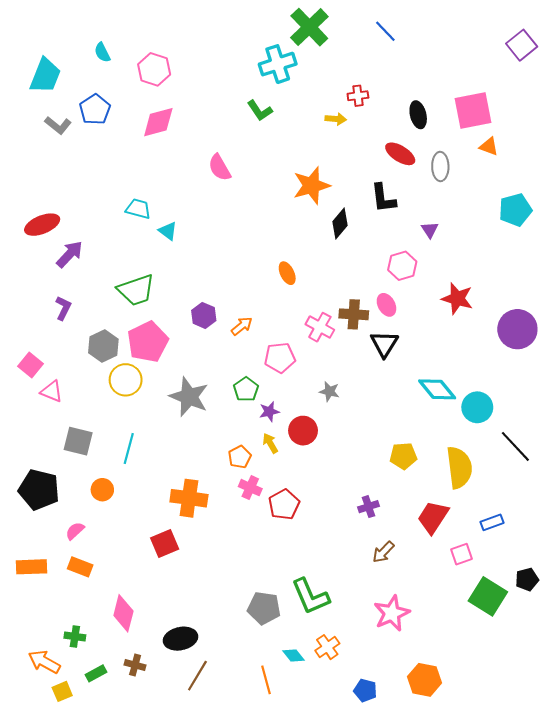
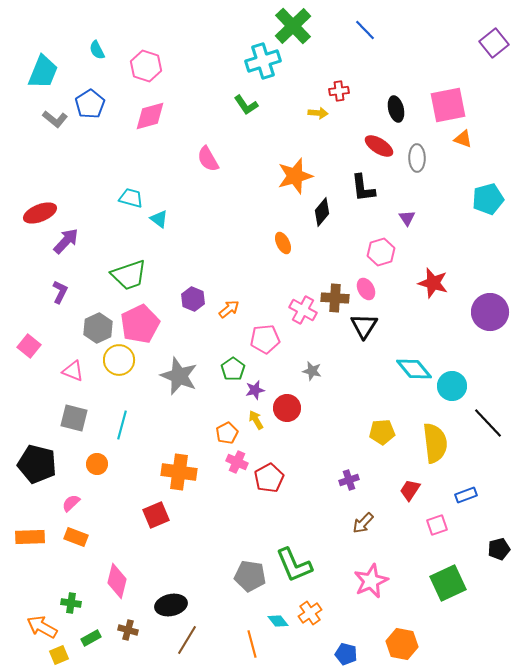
orange ellipse: (287, 273) -> (283, 243), moved
pink triangle: (52, 391) -> (73, 371), moved
red trapezoid: (433, 517) -> (410, 490), size x0.7
green square: (488, 596) -> (448, 583), moved, turned 33

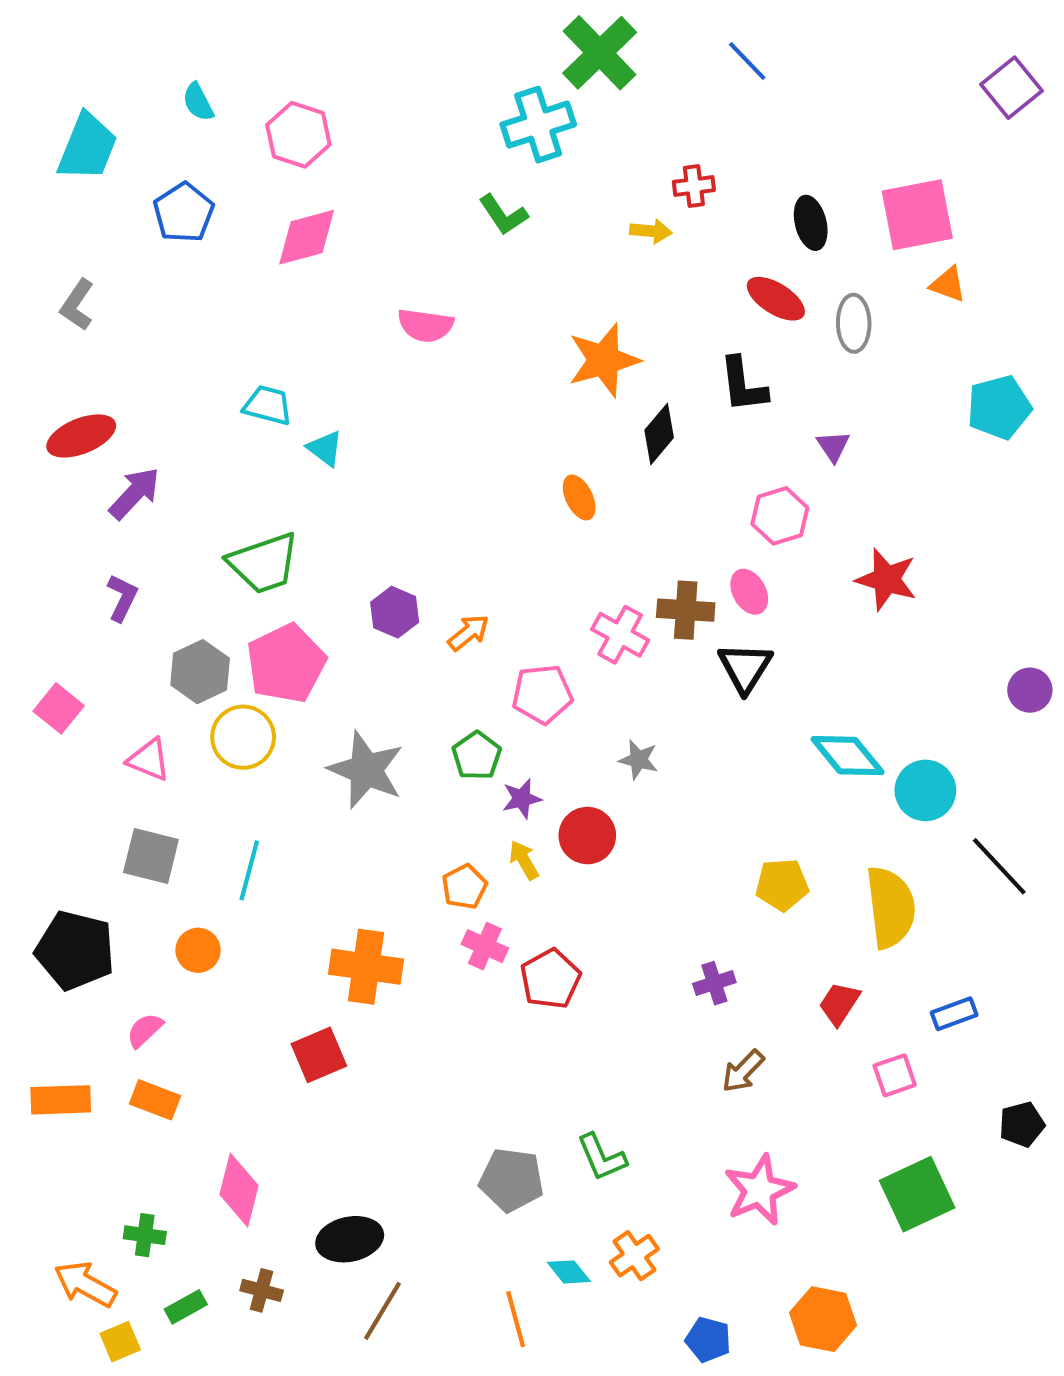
gray L-shape: (55, 119) -> (77, 305), moved, turned 85
pink semicircle: (208, 159) -> (425, 325), turned -52
purple circle: (490, 312) -> (1030, 690), moved, size x0.6
green L-shape: (294, 565) -> (602, 1157), size x0.7

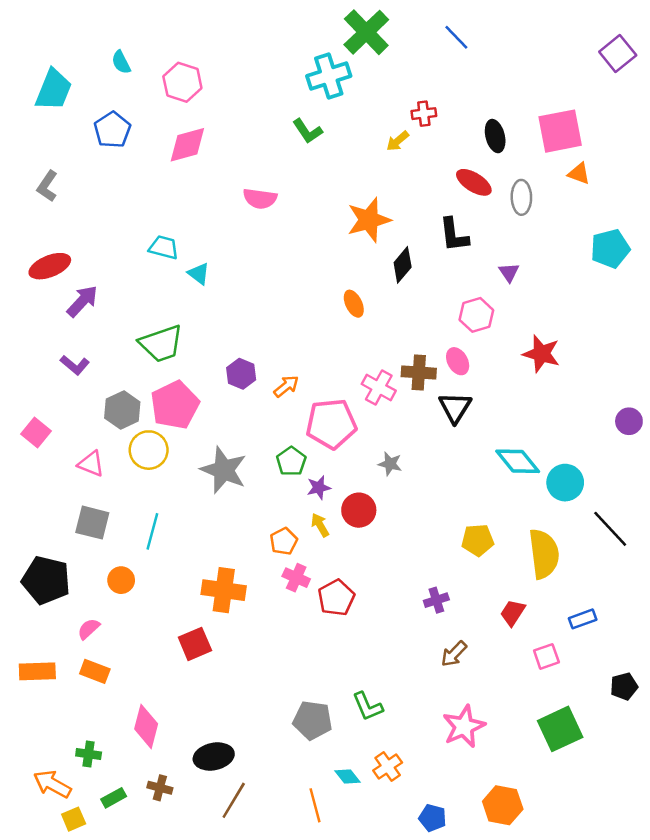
yellow arrow: (651, 231) -> (398, 141), turned 135
purple L-shape: (122, 598) -> (75, 365), turned 104
pink pentagon: (542, 694) -> (331, 424), size x1.4

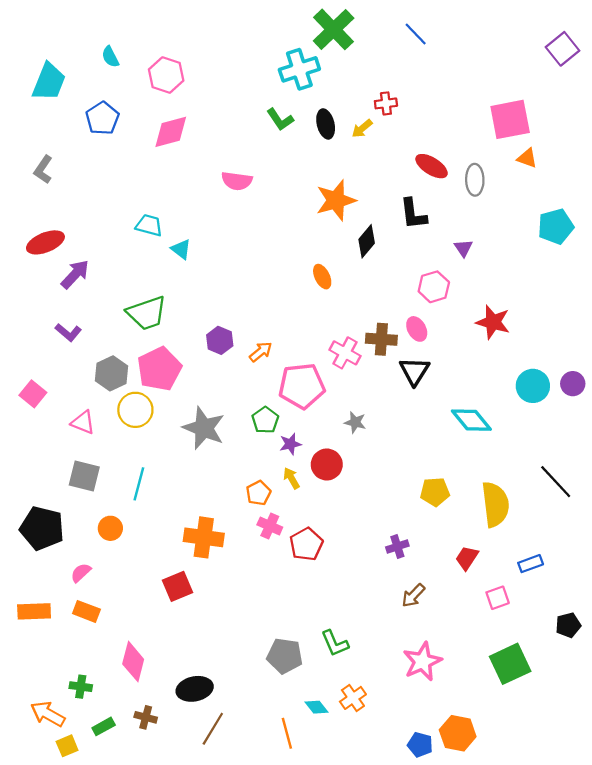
black ellipse: (495, 136) -> (326, 124), moved
cyan circle: (565, 483) -> (533, 386), moved
blue pentagon: (433, 818) -> (420, 745), moved

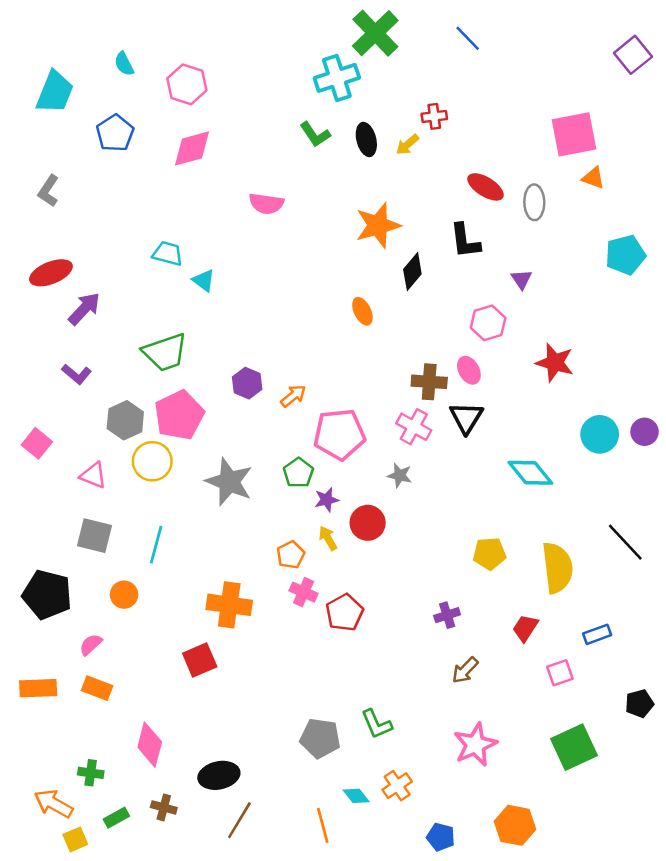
pink cross: (345, 353) -> (414, 427), moved
blue pentagon: (420, 745) -> (441, 837), moved

